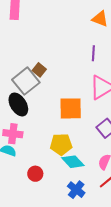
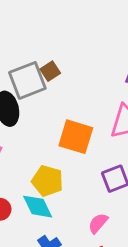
cyan diamond: (73, 162) -> (38, 207), moved

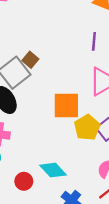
yellow pentagon: (47, 181) -> (87, 127), moved, turned -30

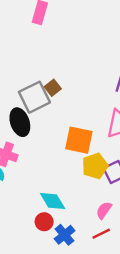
red circle: (24, 181) -> (44, 222), moved

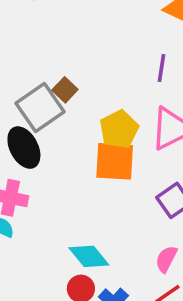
yellow pentagon: (95, 166) -> (119, 129), moved

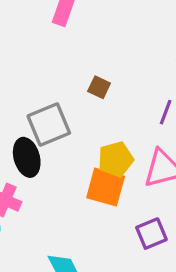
brown square: (65, 90) -> (99, 87), moved, turned -30

